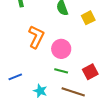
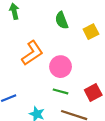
orange L-shape: (36, 37) -> (32, 53), turned 30

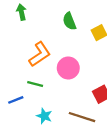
green line: (61, 91) -> (35, 84), moved

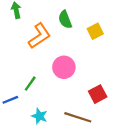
orange L-shape: (40, 54) -> (39, 36), moved
green line: (35, 84) -> (30, 84), turned -70

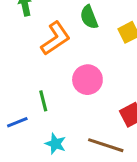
green line: (30, 84) -> (43, 101), turned -49

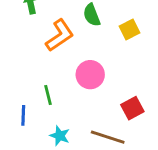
blue line: (17, 122) -> (23, 115), turned -66

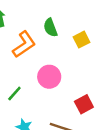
green line: (48, 95) -> (14, 93), turned 56

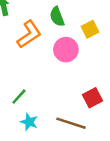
pink circle: (49, 77) -> (66, 50), moved
green line: (14, 93) -> (19, 97), moved

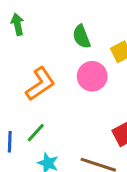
orange L-shape: (29, 34) -> (40, 84), moved

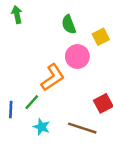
orange L-shape: (40, 84) -> (53, 77), moved

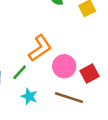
pink circle: (77, 56) -> (64, 66), moved

